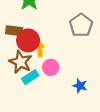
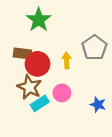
yellow arrow: (40, 49) -> (67, 60), moved
blue star: (80, 86) -> (98, 105), moved

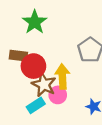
yellow arrow: (67, 60) -> (62, 76), moved, size x1.5
brown star: (29, 87) -> (44, 85), moved

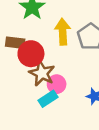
yellow arrow: (62, 76) -> (63, 32), moved
cyan rectangle: (36, 105) -> (48, 99), moved

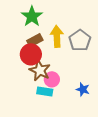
brown rectangle: (15, 43) -> (35, 40), moved, turned -35
cyan rectangle: (48, 99) -> (45, 91), turned 42

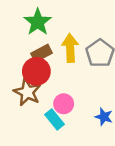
brown star: (40, 70) -> (27, 92), moved
cyan rectangle: (45, 91) -> (55, 119), turned 42

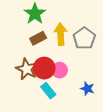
red circle: (36, 71) -> (44, 68), moved
pink circle: (64, 104) -> (60, 70), moved

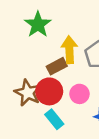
brown rectangle: (38, 38) -> (57, 66), moved
pink circle: (60, 70) -> (79, 94), moved

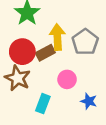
red circle: (49, 91) -> (22, 52), moved
cyan rectangle: (54, 119) -> (43, 104), turned 60

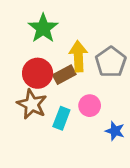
cyan rectangle: (43, 104) -> (61, 118), moved

